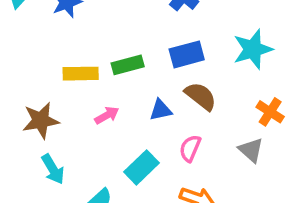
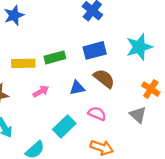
pink semicircle: (190, 148) -> (97, 114), turned 90

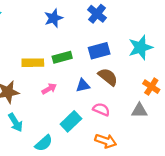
blue star: (14, 15) -> (53, 18), moved
gray triangle: (138, 115) -> (139, 110), turned -42

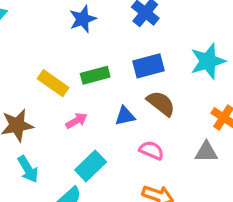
yellow rectangle: (33, 63) -> (53, 83), turned 36
cyan rectangle: (71, 121) -> (91, 166), moved

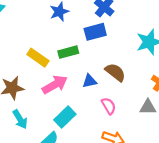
blue rectangle: (148, 66) -> (95, 32), moved
pink arrow: (76, 121) -> (55, 85), size x1.6
pink semicircle: (152, 150) -> (109, 106), turned 36

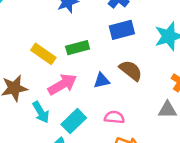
blue rectangle: (95, 32) -> (122, 30), moved
pink semicircle: (109, 106) -> (114, 117), moved, turned -54
cyan arrow: (20, 119) -> (41, 112), moved

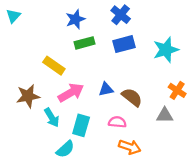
green rectangle: (78, 48) -> (84, 43), moved
brown semicircle: (131, 70) -> (132, 97), moved
cyan rectangle: (74, 121) -> (81, 125), turned -30

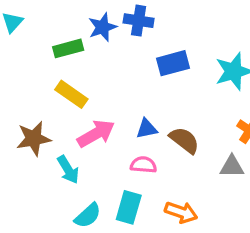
blue cross: (121, 15) -> (139, 21), moved, turned -30
green rectangle: (84, 43) -> (68, 48), moved
pink semicircle: (117, 122) -> (143, 165), moved
cyan rectangle: (81, 125) -> (129, 207), moved

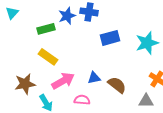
pink semicircle: (143, 165) -> (82, 100), moved

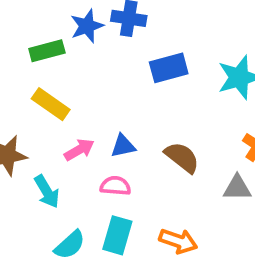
blue triangle: (94, 78) -> (123, 146), moved
pink arrow: (63, 81) -> (79, 150), size x0.7

